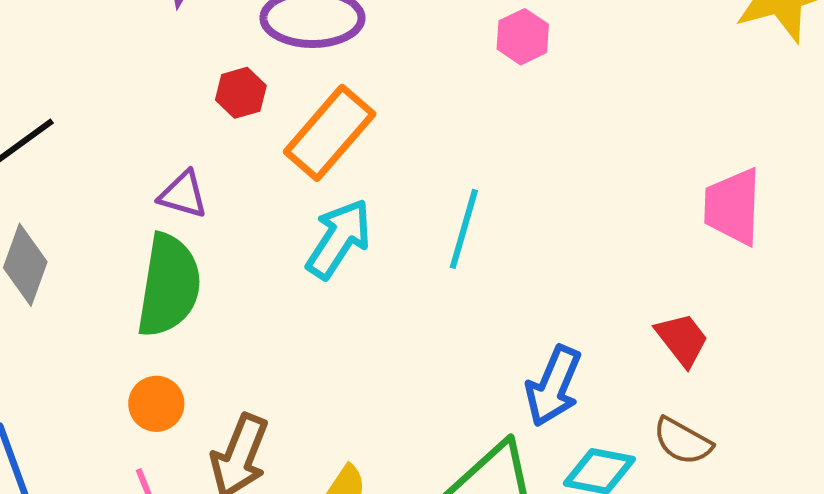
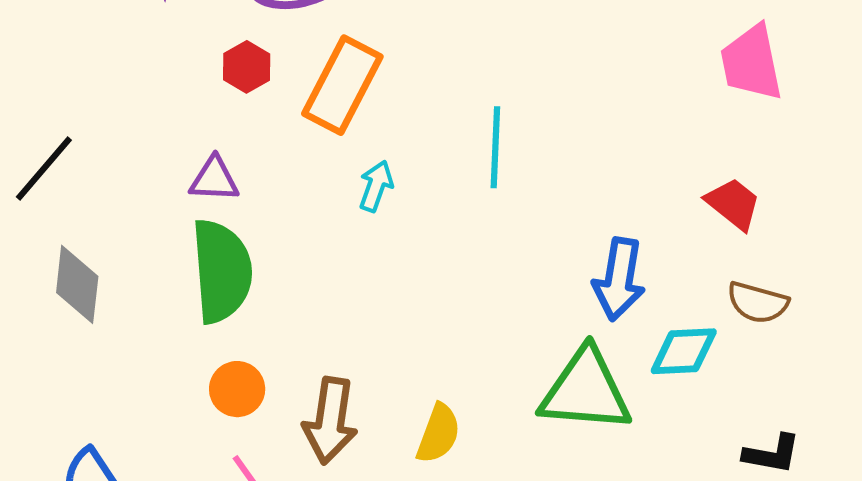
cyan arrow: (339, 239) -> (376, 186), size x0.6

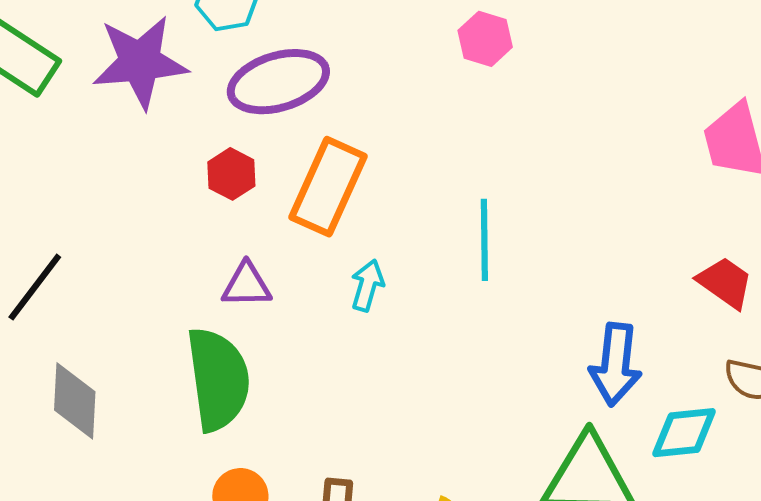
purple triangle: (214, 179) -> (247, 285), moved

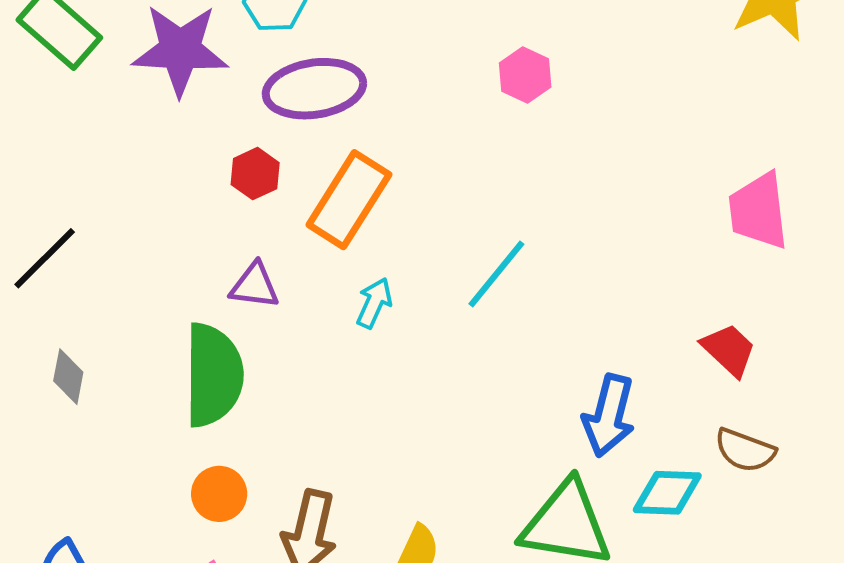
cyan line: (484, 240) -> (496, 274), turned 32
gray diamond: (75, 401) -> (68, 377), size x0.7

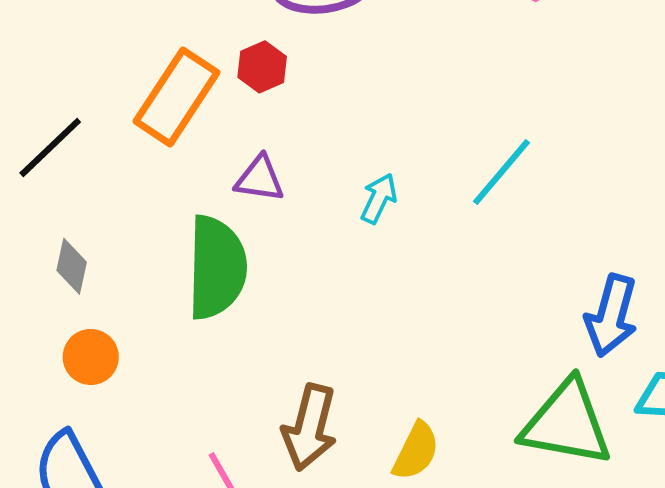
orange rectangle: (349, 200) -> (177, 97), moved
orange circle: (219, 494) -> (91, 357), moved

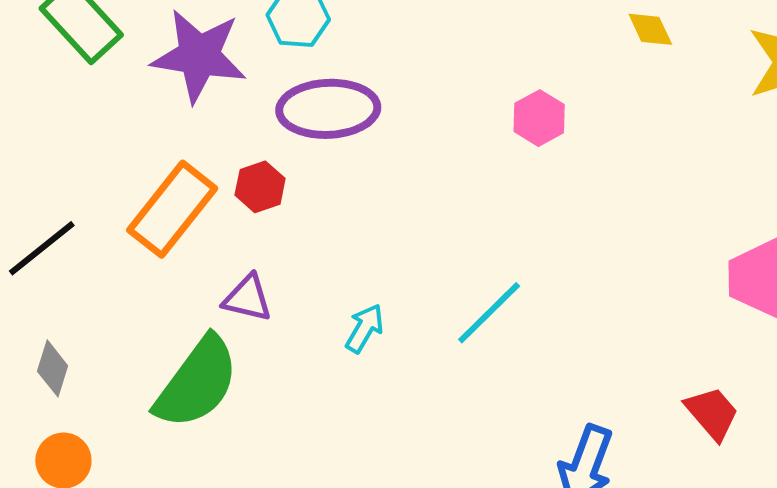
green semicircle: (217, 267) -> (197, 383), turned 30

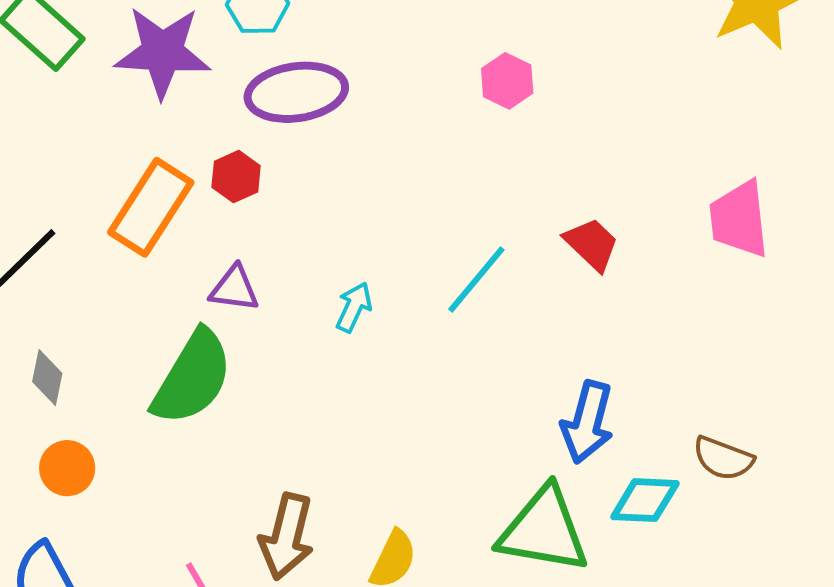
red trapezoid: (712, 413) -> (592, 244), moved

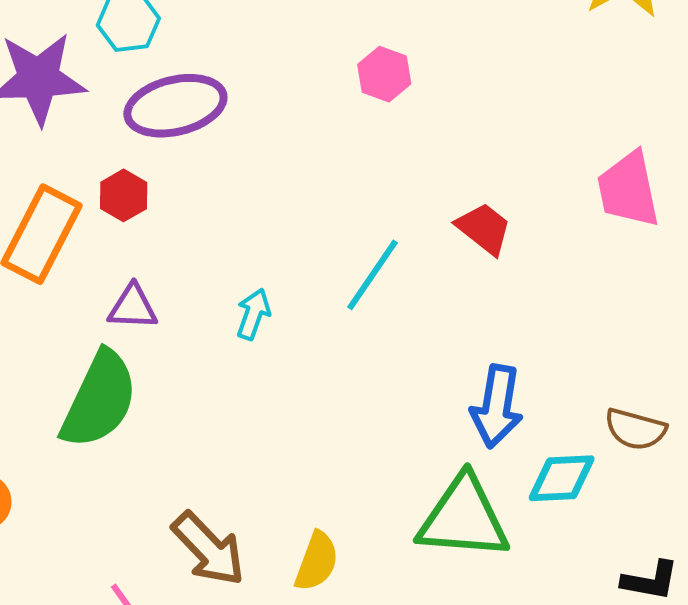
brown arrow: (287, 537) -> (208, 549), turned -52

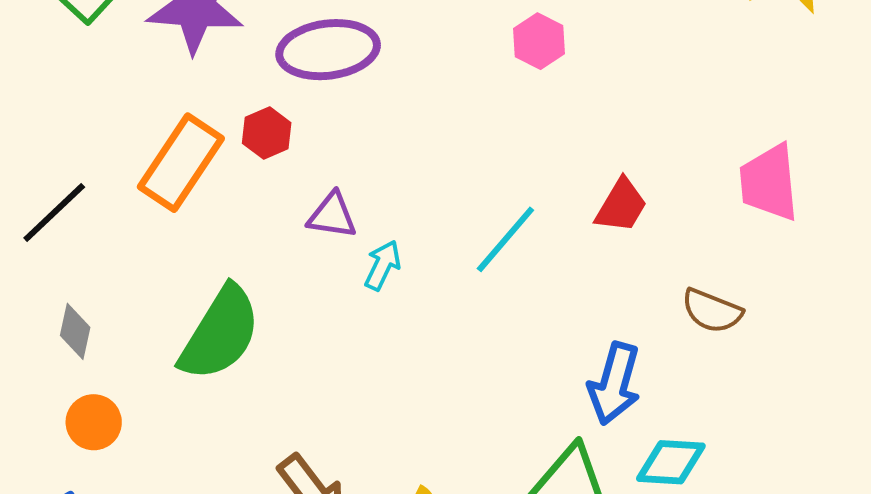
red trapezoid: (484, 229) -> (621, 206), turned 76
purple triangle: (133, 307) -> (332, 216), moved
brown semicircle: (635, 429) -> (712, 311), moved

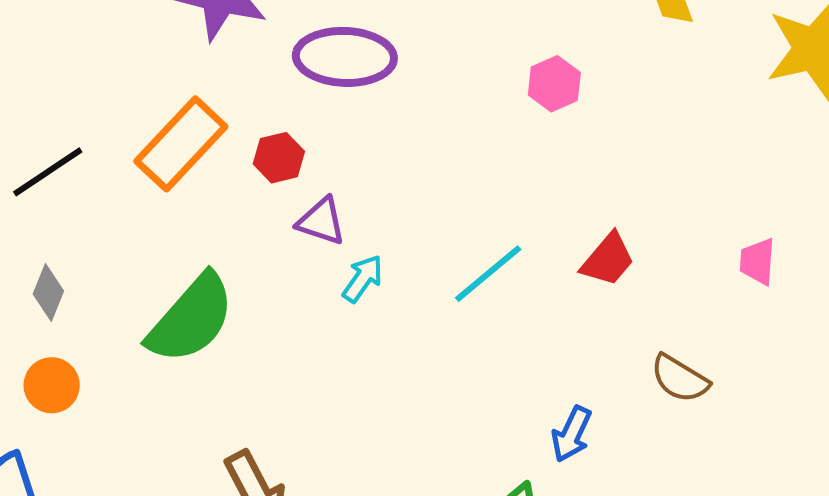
red hexagon: (267, 133) -> (279, 158), moved
pink trapezoid: (769, 183) -> (757, 262), size x0.6
blue arrow: (614, 384) -> (572, 434), size x0.7

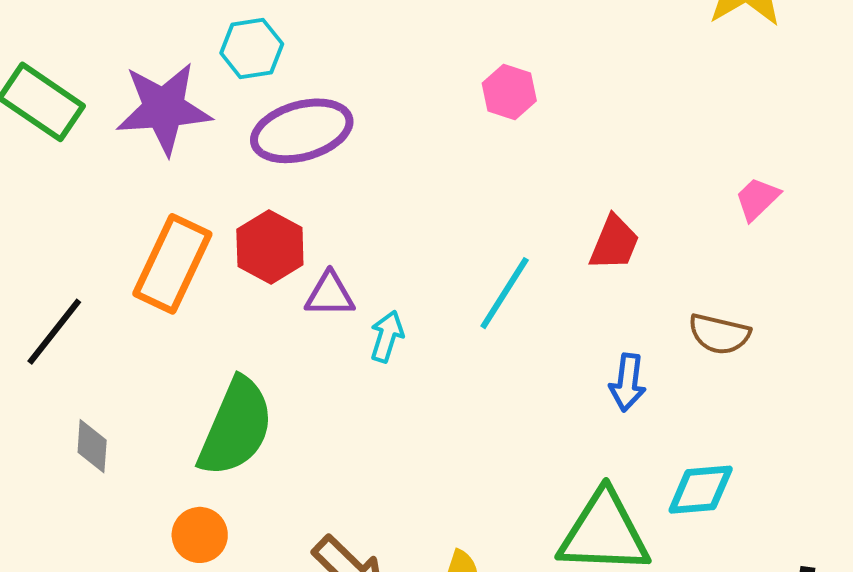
red hexagon: (279, 158) -> (270, 247), size x1.4
pink trapezoid: (757, 262) -> (757, 199), turned 60
orange circle: (52, 385) -> (200, 535), moved
blue arrow: (572, 434) -> (628, 382), moved

